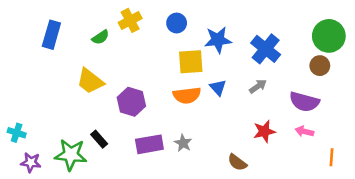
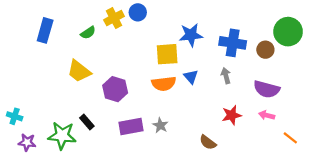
blue circle: (177, 23) -> (138, 12), moved
blue cross: (266, 49) -> (233, 43), turned -30
brown circle: (320, 66) -> (265, 50), moved
gray arrow: (258, 86) -> (226, 76), turned -70
orange line: (331, 157) -> (290, 138), turned -56

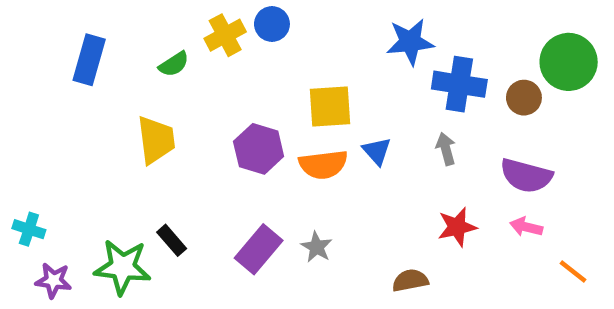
blue star: (191, 35) -> (410, 42), moved
yellow trapezoid: (79, 71) -> (156, 140), turned -135
purple hexagon: (115, 89) -> (259, 149), moved
purple rectangle: (131, 127) -> (259, 249), turned -40
brown semicircle: (208, 142) -> (410, 280), turned 132

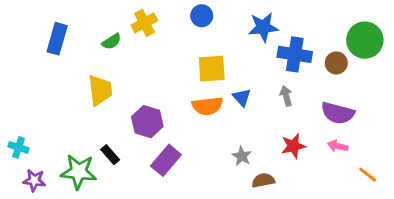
blue circle: (272, 24) -> (202, 16), moved
purple hexagon: (259, 149) -> (147, 122), moved
gray star: (317, 247) -> (242, 156), moved

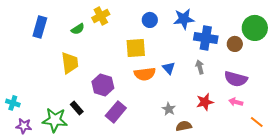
blue circle: (202, 16) -> (150, 20), moved
yellow square: (212, 69) -> (136, 48), moved

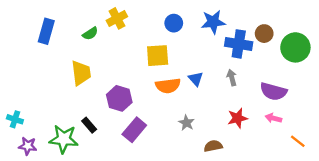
green circle: (255, 28) -> (295, 47), moved
brown circle: (235, 44) -> (264, 34), moved
gray star: (169, 109) -> (186, 123), moved

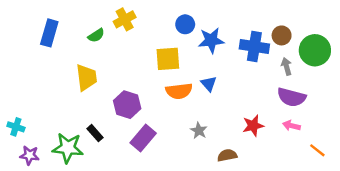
blue star: (213, 22) -> (211, 40), moved
gray arrow: (232, 78) -> (287, 66), moved

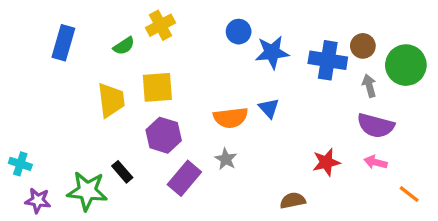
yellow square: (168, 59) -> (157, 87), moved
gray star: (199, 131) -> (226, 159), moved

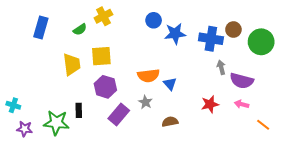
gray arrow: (369, 86) -> (221, 67), moved
blue triangle: (269, 108) -> (170, 84), moved
black rectangle: (122, 172) -> (79, 110), turned 40
brown semicircle: (293, 200) -> (170, 122), moved

